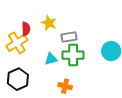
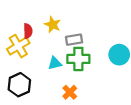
orange cross: (65, 86) -> (70, 92), turned 32

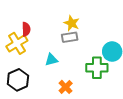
yellow star: (53, 25) -> (72, 23), moved
green cross: (78, 59) -> (97, 68), moved

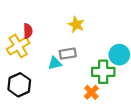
gray rectangle: (70, 37) -> (68, 54), moved
orange cross: (66, 87) -> (91, 92), moved

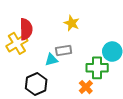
red semicircle: (28, 31) -> (26, 29), size x1.5
black hexagon: (19, 85) -> (36, 84), moved

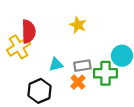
gray rectangle: (64, 51) -> (82, 66), moved
orange cross: (86, 87) -> (78, 82), moved

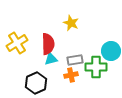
red semicircle: (29, 32) -> (48, 44), moved
orange cross: (78, 82) -> (71, 75), turned 32

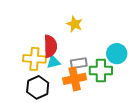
yellow cross: (17, 43) -> (34, 59), moved, turned 35
orange cross: (71, 75) -> (75, 79), size x1.5

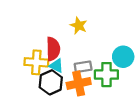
cyan triangle: (53, 62) -> (56, 66), turned 40
black hexagon: (38, 87) -> (51, 82), moved

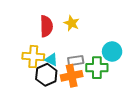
red semicircle: (53, 49) -> (46, 26), moved

